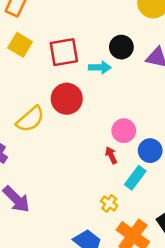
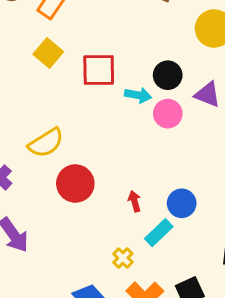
red circle: (67, 99) -> (75, 183), moved
pink circle: (124, 131) -> (168, 114), moved

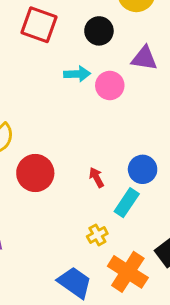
red square: (99, 70) -> (39, 25), moved, turned 33
black circle: (168, 75) -> (99, 31), moved
yellow cross: (123, 258) -> (97, 235), turned 30

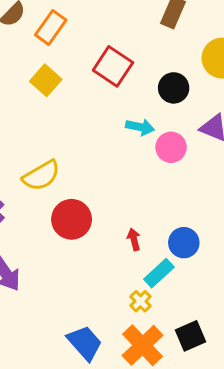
yellow cross: (97, 235) -> (141, 301), moved, turned -30

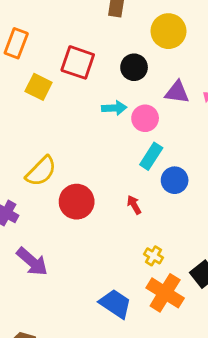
yellow square: (46, 80) -> (39, 87), moved
blue circle: (184, 243) -> (175, 180), moved
cyan rectangle: (159, 273) -> (151, 156), moved

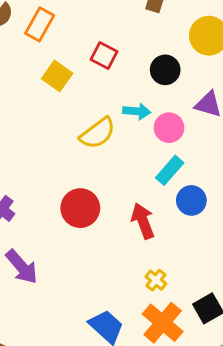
red square: (78, 62) -> (104, 55), size x0.7
yellow semicircle: (41, 171) -> (98, 133), moved
red arrow: (134, 205) -> (143, 221), size x1.6

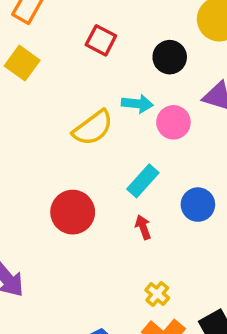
yellow square: (57, 76) -> (22, 63), moved
cyan rectangle: (170, 170) -> (143, 181), moved
red arrow: (143, 221) -> (143, 227), size x0.6

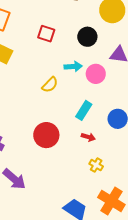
yellow semicircle: (93, 128) -> (50, 85), size x0.7
red arrow: (143, 227) -> (88, 137), turned 136
yellow cross: (157, 294) -> (96, 165), moved

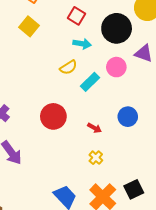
black circle: (87, 37) -> (117, 28), size x1.5
cyan arrow: (73, 67) -> (82, 44), moved
cyan rectangle: (84, 110) -> (90, 82), moved

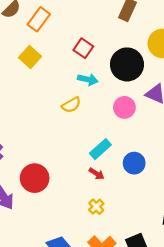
cyan rectangle: (90, 82) -> (100, 149), moved
red circle: (53, 116) -> (35, 178), moved

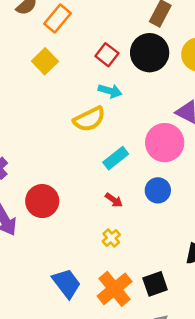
black circle: (127, 64) -> (150, 53), moved
yellow semicircle: (71, 105) -> (89, 119), size x1.4
pink circle: (124, 107) -> (165, 143), moved, size x1.5
cyan rectangle: (100, 149) -> (116, 158), moved

